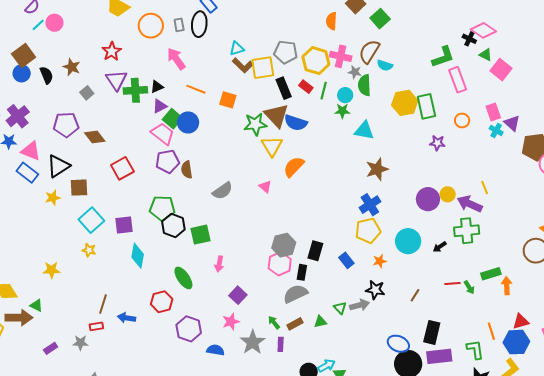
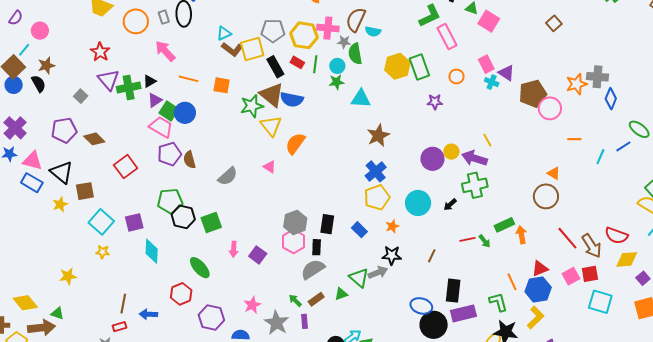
cyan line: (38, 25) -> (24, 50), moved
brown star: (72, 67) -> (46, 66), moved, turned -30
black triangle: (58, 166) -> (62, 172), turned -40
purple square: (238, 295) -> (258, 255), moved
green triangle: (340, 308) -> (359, 278), size x1.5

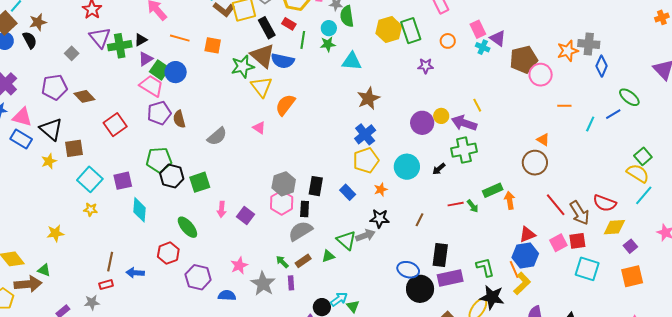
green line: (315, 64) -> (303, 40), moved
orange line: (512, 282) -> (514, 269), moved

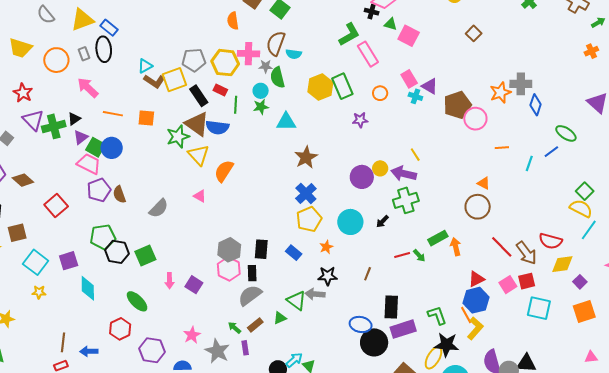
gray arrow: (365, 235) -> (315, 294), turned -150

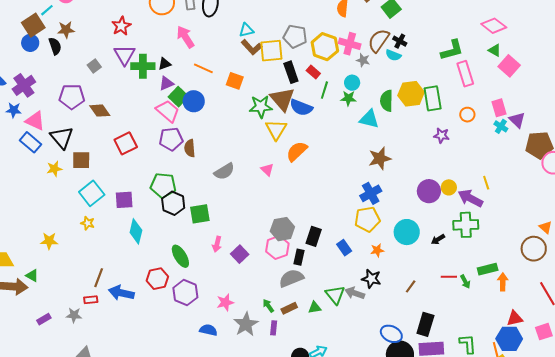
black cross: (372, 12) -> (400, 41), moved
green semicircle: (278, 77) -> (387, 101), moved
purple hexagon: (152, 350) -> (185, 293), moved
blue arrow: (89, 351) -> (121, 293), size x1.4

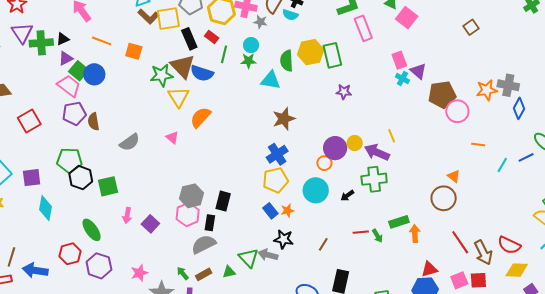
orange circle: (467, 115) -> (324, 163), moved
blue rectangle: (344, 248) -> (270, 211), moved

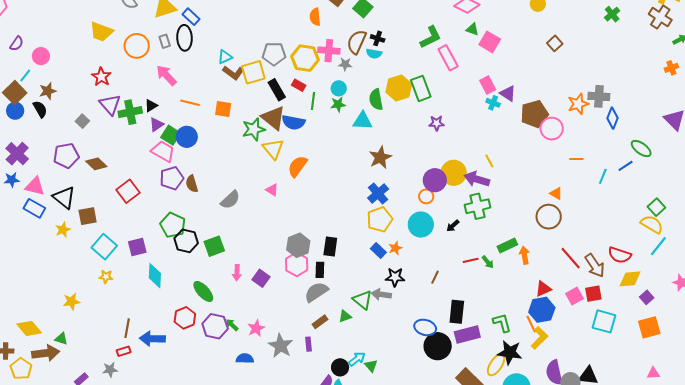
yellow circle: (355, 143) -> (454, 173), size x1.6
green pentagon: (69, 160) -> (173, 225), turned 30
green arrow: (183, 273) -> (232, 325), moved

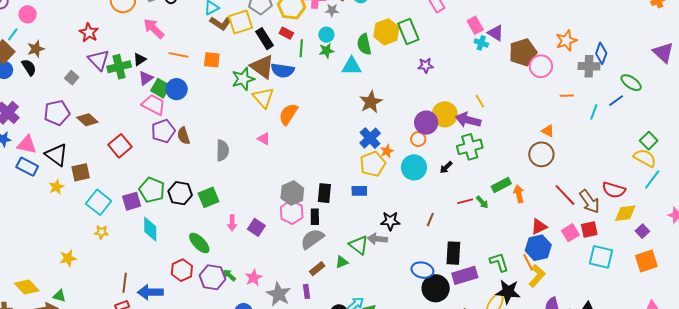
gray cross: (599, 96) -> (589, 66), moved
gray semicircle: (230, 200) -> (223, 150), turned -45
green pentagon: (173, 225) -> (152, 190), moved
orange star: (395, 248) -> (387, 151), moved
blue rectangle: (378, 250) -> (359, 191), moved, turned -42

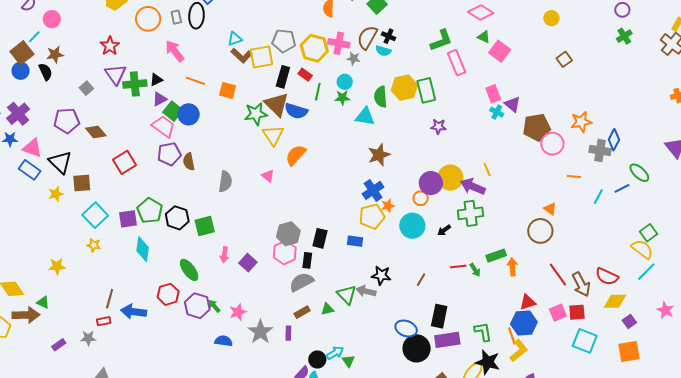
black rectangle: (265, 39) -> (283, 77), turned 40

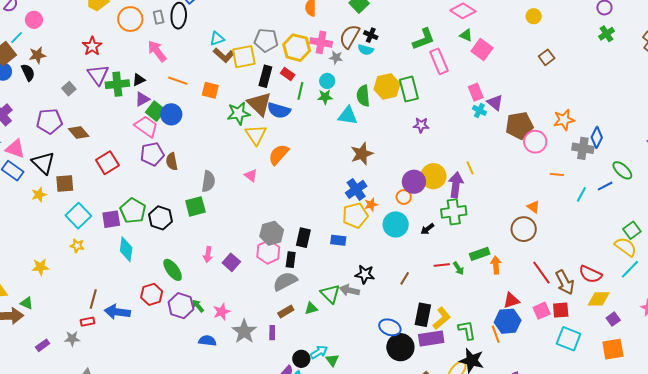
purple arrow: (473, 186) -> (456, 185), turned 75
green square: (205, 226) -> (195, 206), moved
yellow L-shape: (519, 351) -> (442, 318), moved

